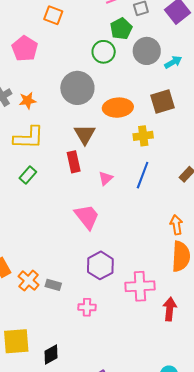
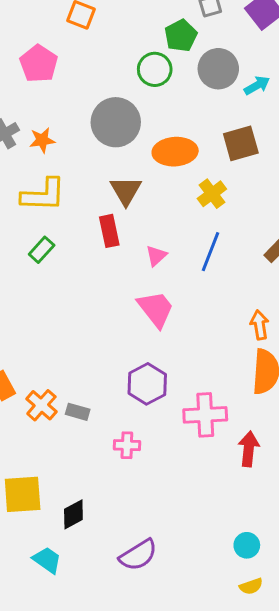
yellow cross: (143, 136) -> (212, 194), turned -30
pink trapezoid: (87, 217) -> (156, 309), moved

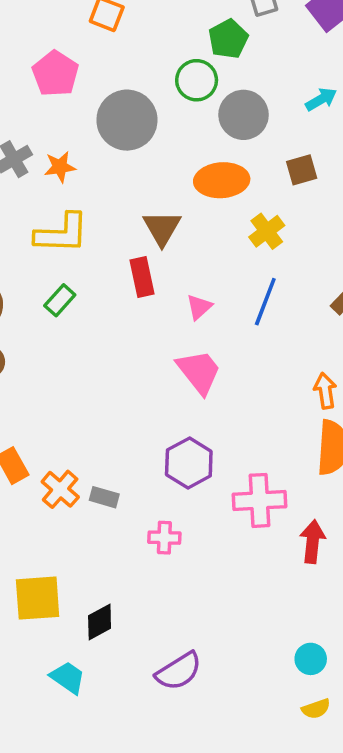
gray circle: (218, 69) -> (244, 115), moved
gray circle: (116, 122) -> (127, 120), moved
brown square: (241, 143) -> (302, 170), size x0.7

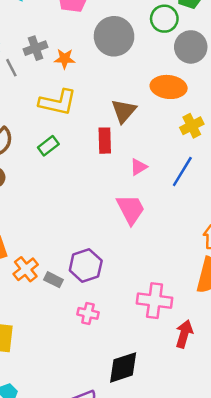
purple hexagon: (189, 463) -> (86, 266), moved
black diamond: (100, 622) -> (123, 367), moved, size x1.4

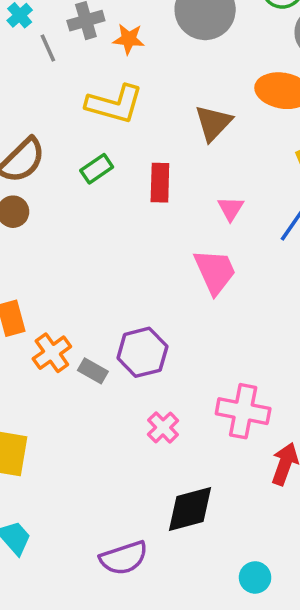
red rectangle: (105, 141) -> (160, 183), moved
pink triangle: (139, 167) -> (231, 209), turned -30
pink cross: (88, 313) -> (163, 427), moved, turned 30

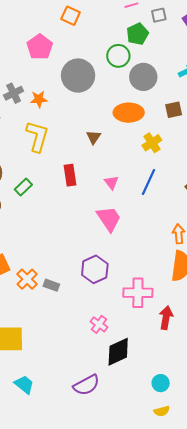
yellow L-shape: (114, 104) -> (37, 136), turned -80
brown triangle: (213, 123) -> (94, 137), size x0.7
green rectangle: (97, 169) -> (23, 187), moved
purple hexagon: (142, 352) -> (95, 269), moved
pink cross: (163, 427) -> (99, 324), moved

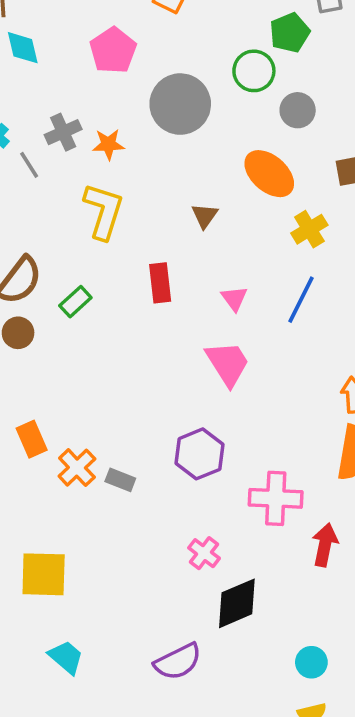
gray circle: (143, 77) -> (298, 110), size x0.7
orange ellipse: (129, 113) -> (269, 174), turned 40

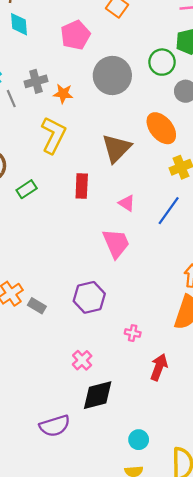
brown triangle: (205, 216) -> (116, 148), size x1.8
pink triangle: (234, 298) -> (127, 203), turned -30
pink cross: (276, 498) -> (133, 333), size x0.5

